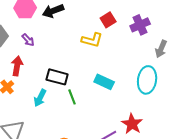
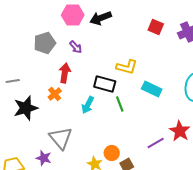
red square: (108, 20) -> (156, 27), turned -35
yellow L-shape: (92, 40) -> (127, 67), moved

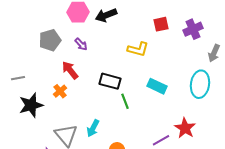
red square: (156, 27) -> (161, 24), turned -35
yellow L-shape: (127, 67) -> (138, 49), moved
red arrow: (65, 73) -> (70, 70), turned -48
cyan arrow: (88, 105) -> (93, 128), moved

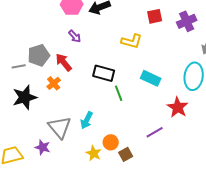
gray pentagon: (50, 40) -> (39, 55), moved
gray line: (18, 78) -> (19, 66), moved
red star: (185, 128) -> (178, 107), moved

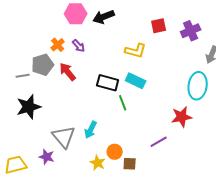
cyan rectangle: (151, 78) -> (136, 81), moved
orange cross: (54, 83) -> (58, 45), moved
red star: (178, 107) -> (182, 117), turned 30
brown square: (126, 154) -> (130, 164), turned 32

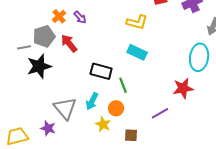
black rectangle: (108, 83) -> (101, 71), moved
green line: (123, 103) -> (123, 85), moved
black star: (29, 107) -> (39, 66), moved
orange circle: (115, 152) -> (116, 108), moved
yellow star: (98, 163) -> (103, 124), moved

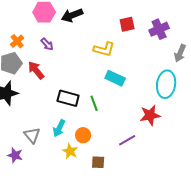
orange cross: (59, 16) -> (17, 41), moved
cyan rectangle: (137, 52) -> (115, 78), moved
green line: (123, 85) -> (94, 103), moved
gray triangle: (65, 108) -> (32, 135), size x0.7

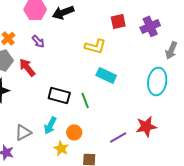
red star: (150, 115) -> (146, 126), moved
gray triangle: (32, 135) -> (23, 132), turned 42

